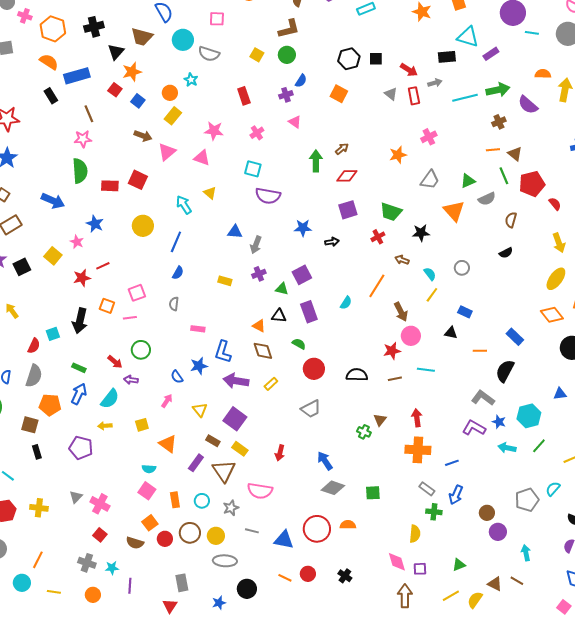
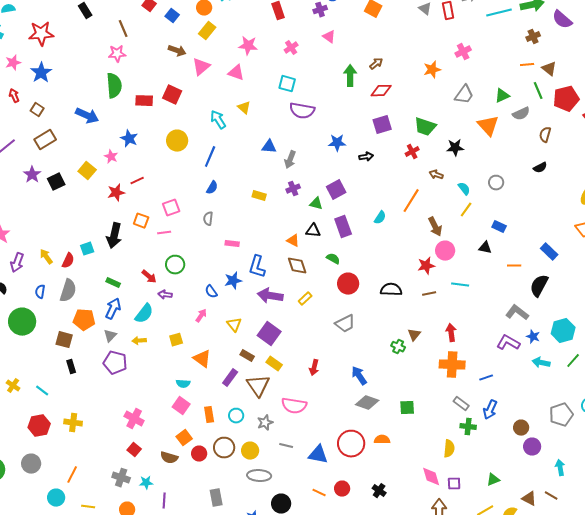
yellow arrow: (12, 311) -> (46, 257), moved
gray triangle: (76, 497) -> (110, 336), moved

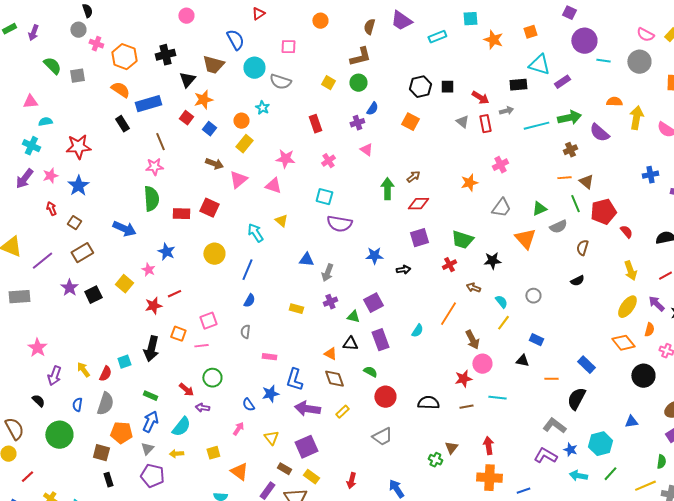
purple square: (269, 334) -> (306, 447), turned 30

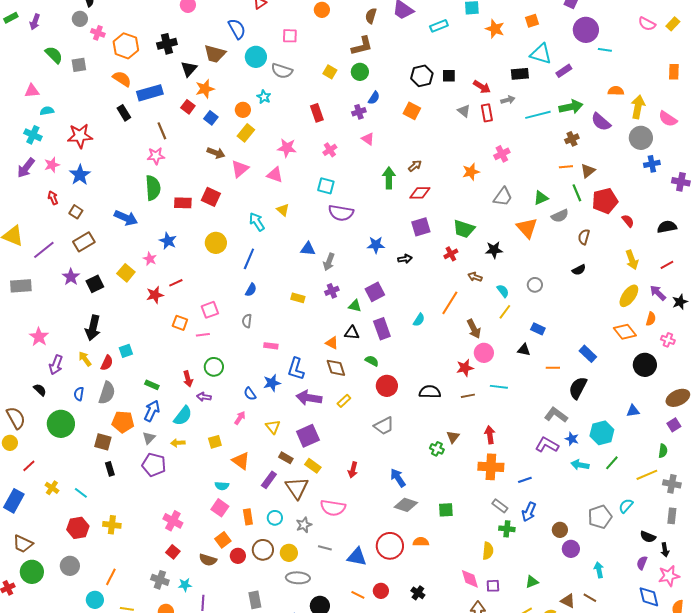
gray circle: (639, 62) -> (641, 138), moved
brown triangle: (586, 182) -> (588, 171), turned 42
black arrow: (151, 349) -> (93, 328), moved
red arrow: (186, 390) -> (188, 379), turned 35

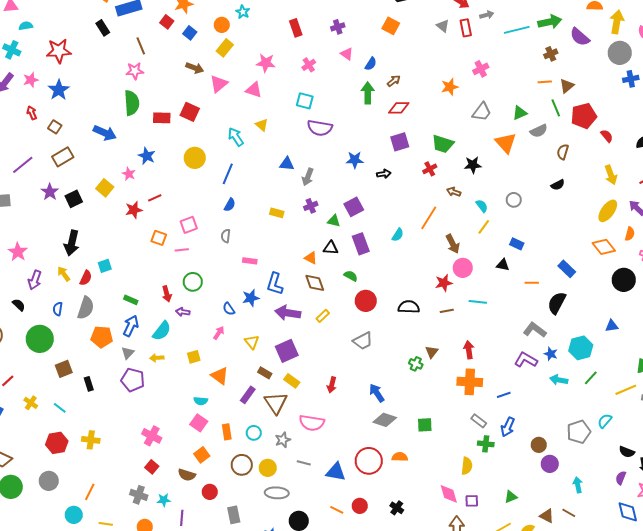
blue semicircle: (374, 98) -> (371, 64), moved
brown square: (103, 442) -> (64, 369), moved, turned -36
red circle: (238, 556) -> (210, 492), moved

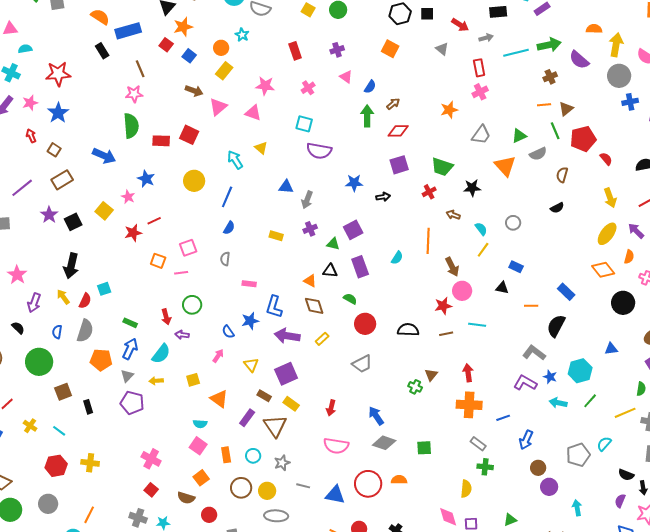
red rectangle: (466, 28) -> (479, 68), moved
orange line: (429, 218) -> (428, 241), turned -30
pink semicircle: (312, 423) -> (336, 446), moved
blue arrow: (508, 427) -> (526, 440), moved

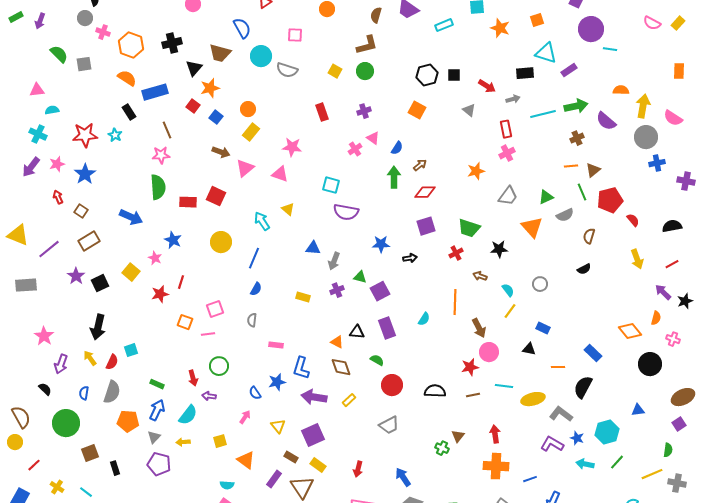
cyan star: (242, 35) -> (115, 135), moved
pink cross: (308, 88) -> (355, 149), moved
red line: (154, 221) -> (181, 282), turned -48
yellow ellipse: (607, 234) -> (533, 399), moved, turned 40
green triangle: (333, 244) -> (360, 277), moved

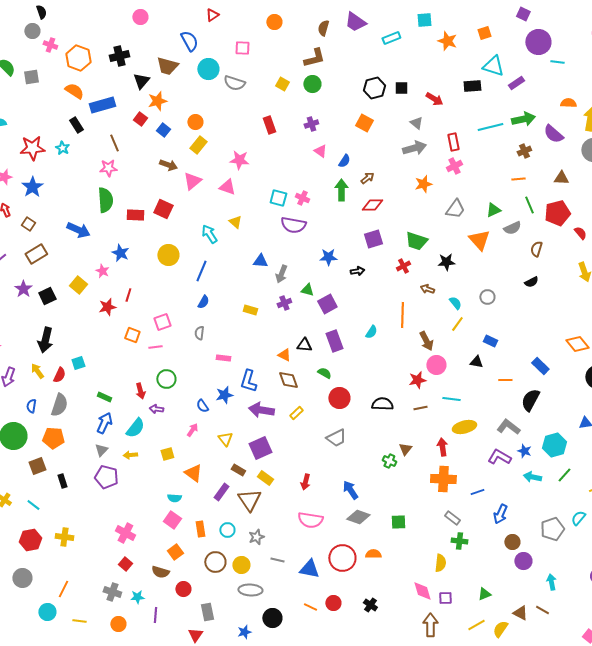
gray arrow: (513, 99) -> (414, 148), moved, size x1.6
pink cross: (355, 149) -> (302, 198), moved, turned -32
brown triangle: (593, 170) -> (561, 178), moved, turned 42
yellow ellipse: (533, 399) -> (464, 427), moved
orange pentagon: (128, 421) -> (53, 438), moved

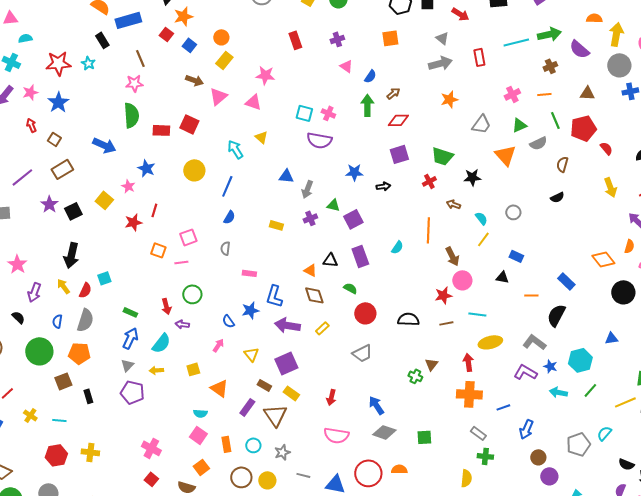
orange square: (364, 123) -> (390, 38), turned -36
pink cross: (454, 166) -> (512, 94), moved
cyan line: (33, 505) -> (59, 420), turned -32

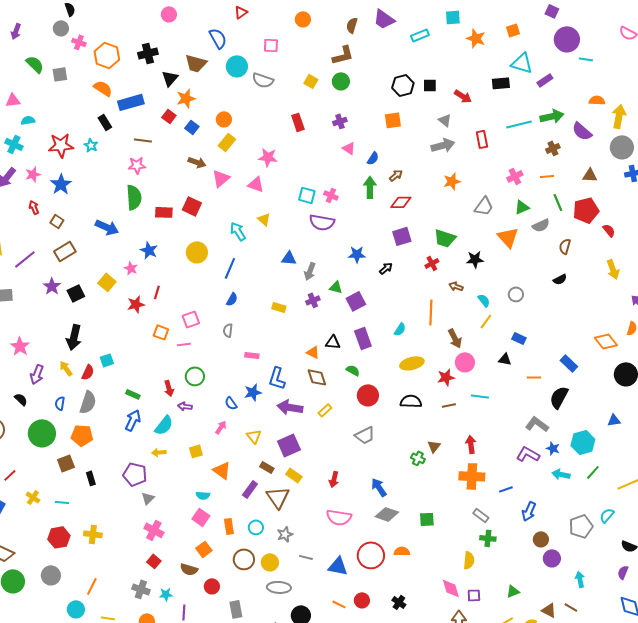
brown line: (140, 58) -> (143, 140), turned -60
black arrow: (383, 186) -> (386, 268), turned -32
yellow ellipse: (490, 342) -> (412, 363), moved
gray triangle: (127, 365) -> (148, 498), moved

